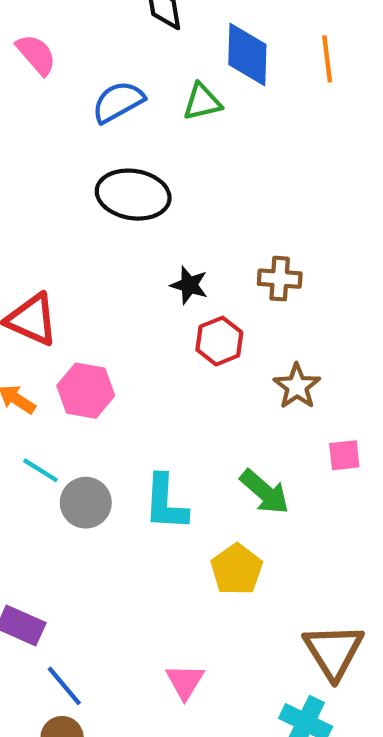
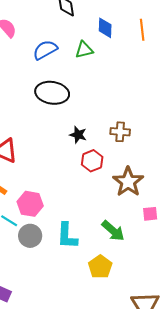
blue diamond: (247, 54) -> (105, 28), size x0.7
brown star: (297, 386) -> (128, 182), size x1.4
pink hexagon: (86, 391) -> (30, 204), moved

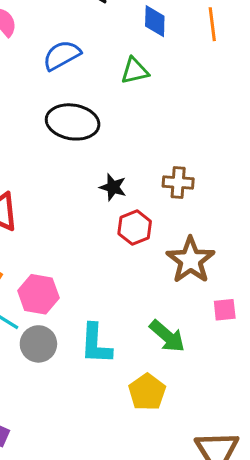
green triangle: (84, 50) -> (135, 71), moved

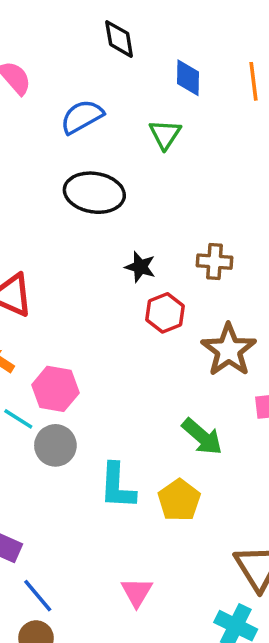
green triangle: (135, 71) -> (165, 134), turned -44
cyan L-shape: (96, 344) -> (117, 486), moved

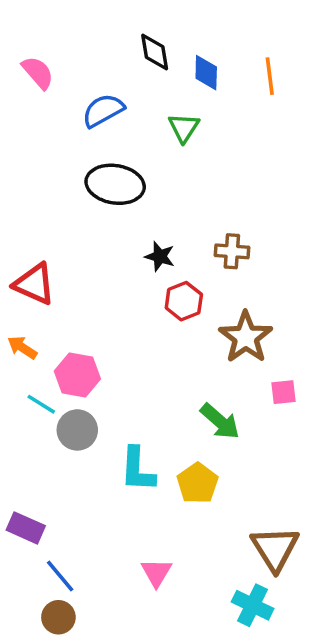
black diamond: (119, 39) -> (155, 52), moved

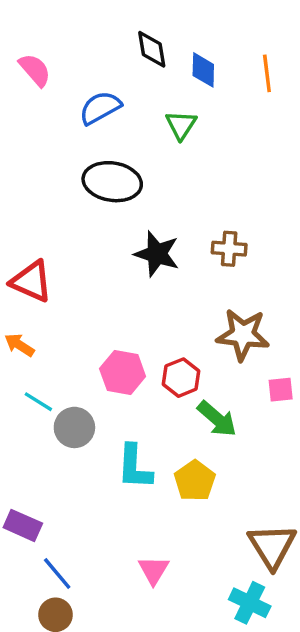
black star: (160, 256) -> (157, 254), size x1.5
red hexagon: (184, 301) -> (181, 378), moved
brown star: (246, 337) -> (243, 335), turned -30
pink hexagon: (77, 375) -> (123, 372), moved

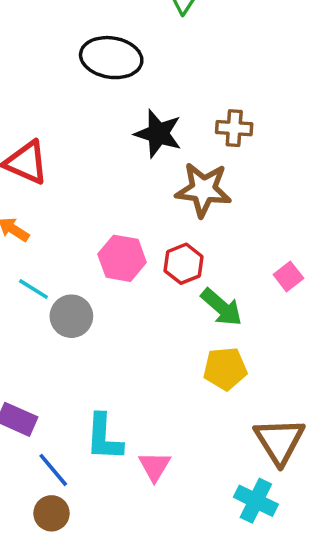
brown star: (243, 335) -> (203, 190), moved
pink square: (281, 390) -> (288, 276), turned -32
cyan L-shape: (135, 467) -> (104, 437), moved
yellow pentagon: (195, 481) -> (225, 369), moved, turned 30

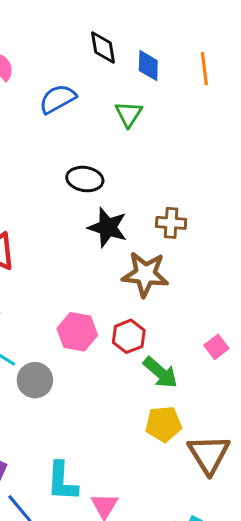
black ellipse: (111, 58) -> (85, 179), moved, size x0.7
brown triangle: (279, 441) -> (209, 454), moved

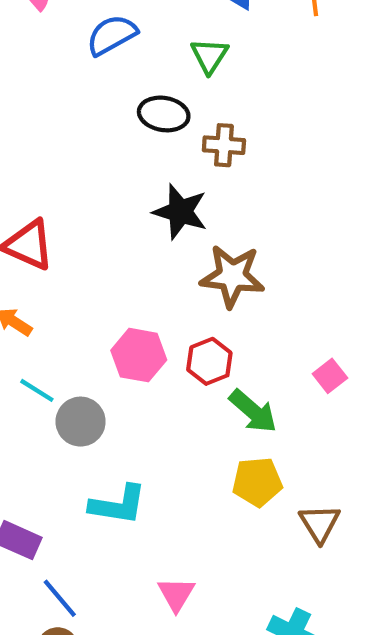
black ellipse: (85, 179) -> (164, 114), moved
brown cross: (171, 223) -> (224, 145), moved
brown triangle: (209, 454) -> (320, 523), size x0.7
cyan L-shape: (62, 481) -> (118, 505), moved, turned -84

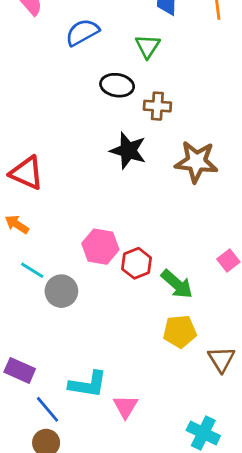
brown star: (232, 276) -> (196, 162), moved
red hexagon: (209, 361) -> (137, 263), moved
cyan L-shape: (118, 505) -> (88, 384), moved

